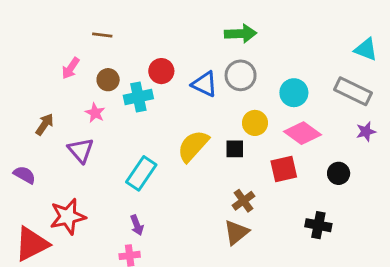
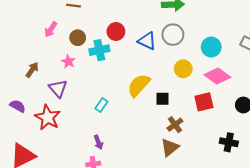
black square: (235, 149) -> (163, 99), moved
cyan rectangle: (141, 173) -> (101, 105), size x0.6
red star: (68, 217) -> (48, 117), moved, turned -30

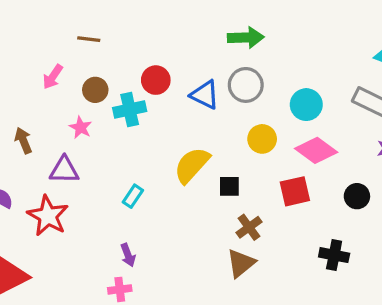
brown arrow: (32, 70) -> (23, 141), turned -56
purple triangle: (58, 88) -> (64, 170), turned -48

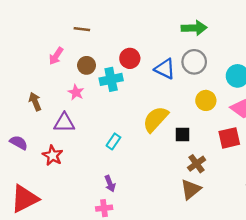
red star: (48, 216) -> (53, 155), size x0.7

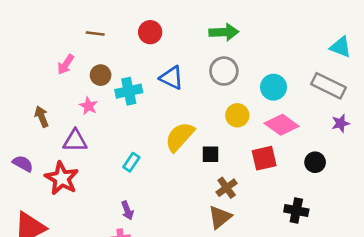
red circle: (130, 58) -> (150, 32), moved
blue triangle: (165, 69) -> (172, 78), moved
red star: (53, 155) -> (62, 178), size x1.4

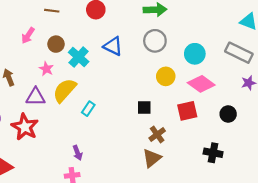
cyan cross: (129, 91) -> (79, 57), turned -36
yellow semicircle: (180, 137) -> (65, 90), moved
cyan rectangle: (131, 162) -> (88, 109), moved

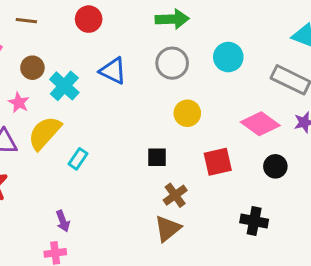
cyan circle: (195, 54) -> (228, 57), moved
pink diamond: (201, 84) -> (260, 124), moved

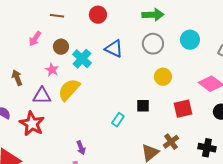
cyan rectangle: (78, 159) -> (118, 120), moved
brown cross: (175, 195) -> (171, 142), moved

